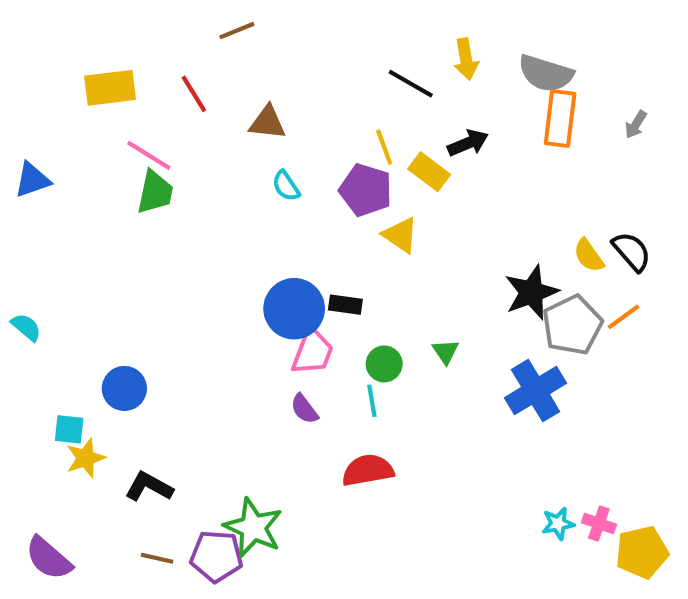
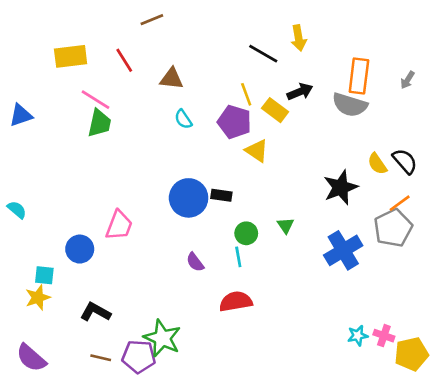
gray semicircle: (546, 73) -> (350, 105), moved
gray pentagon: (572, 325) -> (393, 228), moved
pink trapezoid: (313, 352) -> (119, 225), moved
yellow star: (85, 458) -> (38, 298), moved

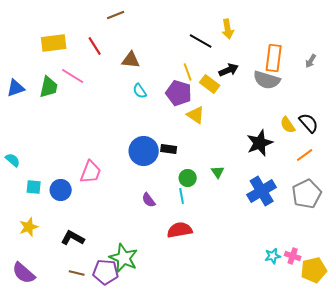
green trapezoid: (99, 123) -> (49, 87), moved
gray pentagon: (393, 228) -> (307, 194), moved
cyan square: (44, 275) -> (34, 187), moved

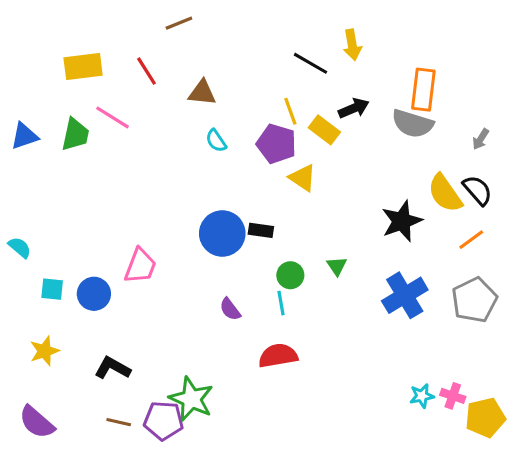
gray arrow: (311, 61) -> (481, 139), moved
yellow semicircle: (288, 125) -> (445, 193), size x1.5

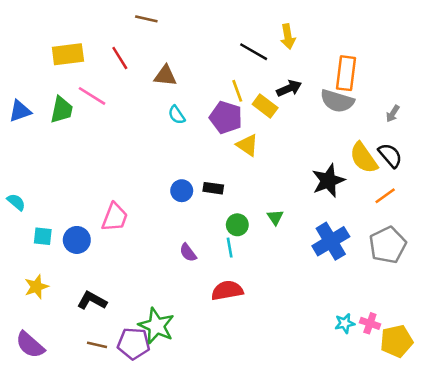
brown line: (179, 23) -> (146, 19), turned 35
blue circle: (222, 233) -> (182, 191), size x0.6

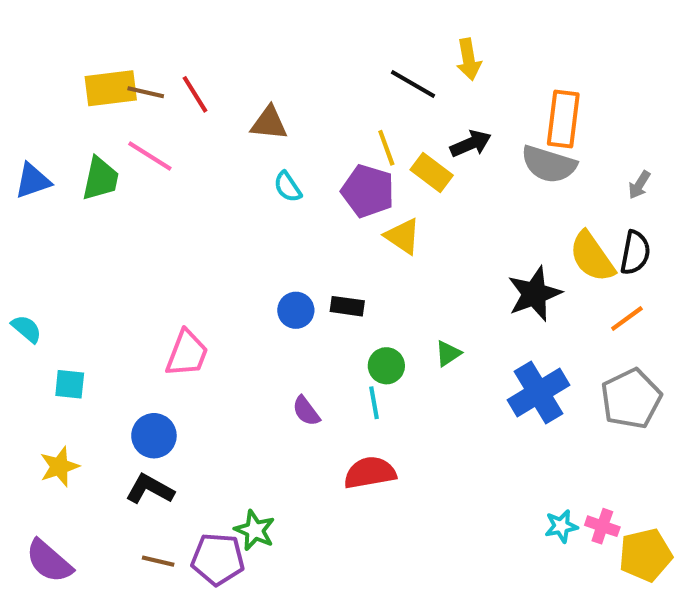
brown line: (146, 19) -> (146, 92), moved
black semicircle: (390, 155) -> (635, 253), turned 52
green triangle: (275, 217) -> (448, 353), turned 30
blue circle: (77, 240) -> (154, 436), moved
green star: (156, 326) -> (255, 530), size x0.7

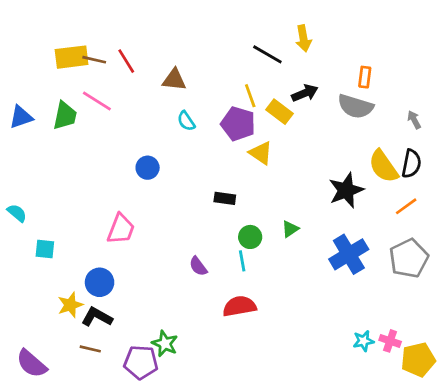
orange rectangle: (563, 119) -> (365, 77), size x0.6
gray arrow: (639, 185) -> (414, 120), turned 120
blue circle: (296, 310) -> (148, 168), moved
yellow star: (59, 467) -> (70, 305), moved
brown line: (158, 561) -> (90, 349), moved

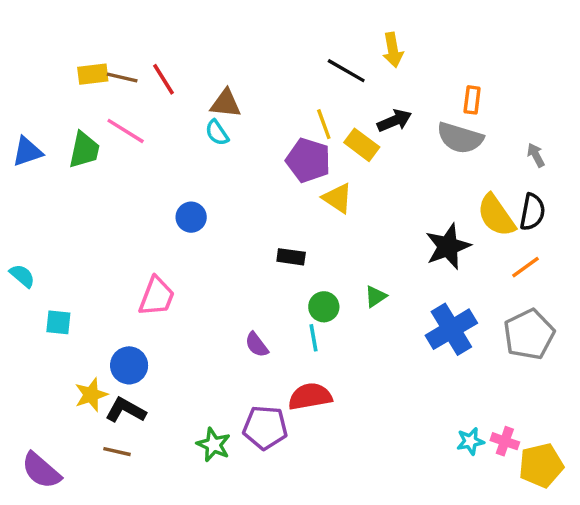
yellow rectangle: (72, 57) -> (93, 74), size x0.7
cyan semicircle: (186, 121) -> (217, 133), moved
purple pentagon: (141, 362) -> (265, 427), moved

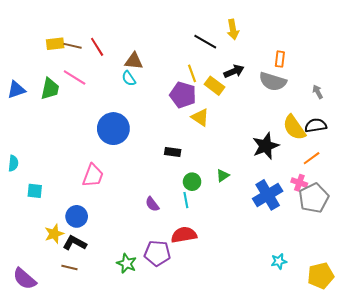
black semicircle: (532, 212) -> (316, 125), turned -110
blue circle: (191, 217) -> (113, 129), size x1.8
cyan semicircle: (22, 276) -> (13, 163), turned 56
pink cross: (505, 441) -> (299, 183), moved

